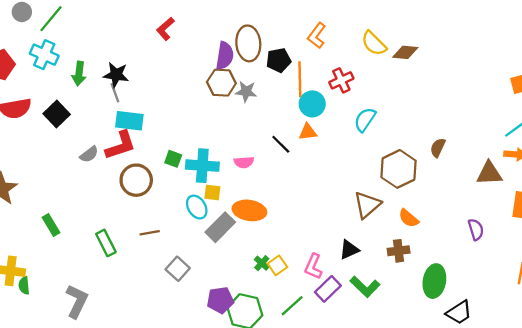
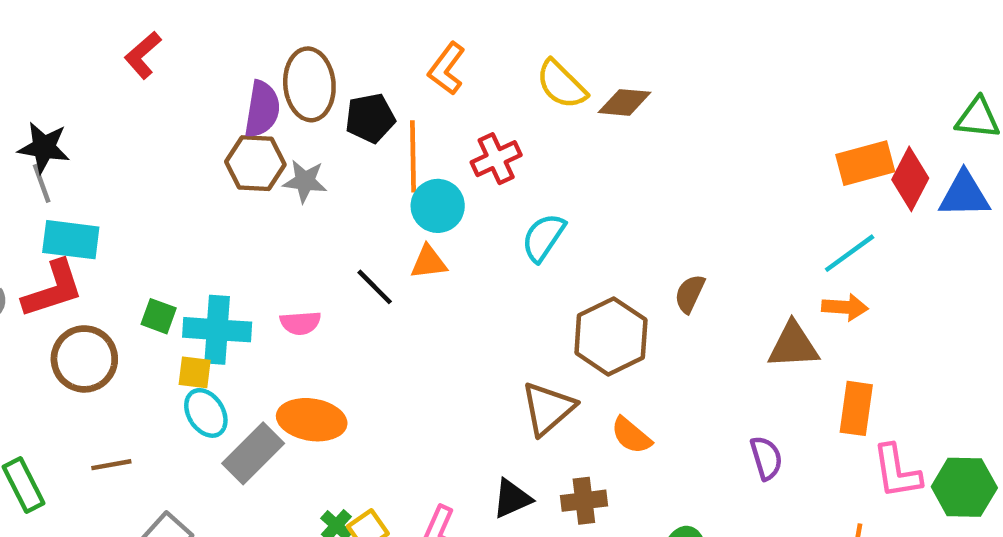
yellow square: (212, 192) -> (195, 372), moved
brown cross: (399, 251) -> (584, 501), moved

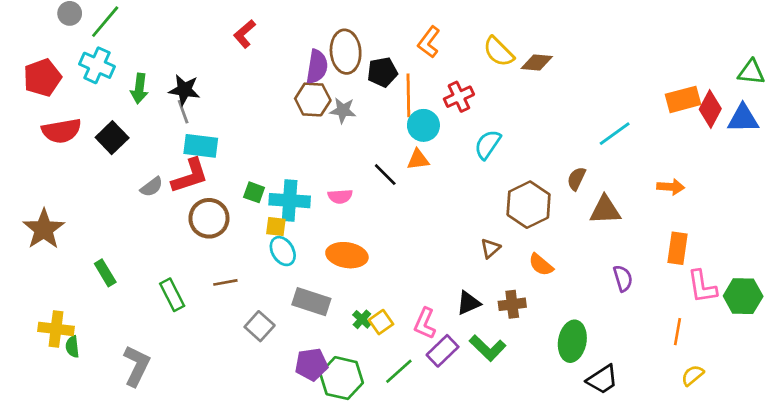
cyan line: (850, 253) -> (615, 134), moved
brown triangle: (793, 345) -> (605, 210), moved
brown triangle: (548, 408) -> (490, 248), size x0.6
gray rectangle: (253, 453) -> (311, 302), moved, turned 63

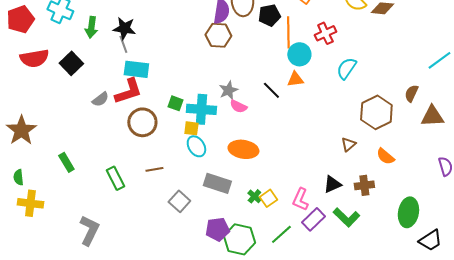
gray star: (343, 110) -> (228, 90), moved, turned -30
pink semicircle: (340, 196) -> (238, 106), turned 30
green semicircle: (72, 347) -> (18, 177), moved

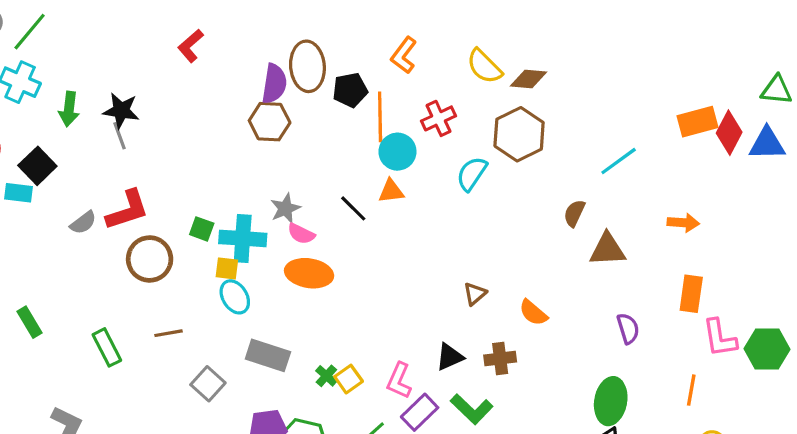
cyan rectangle: (136, 69) -> (18, 193), moved, size x0.7
brown hexagon: (376, 112) -> (519, 134), moved
orange ellipse: (243, 149) -> (309, 273), moved
green ellipse: (408, 212) -> (611, 401), moved

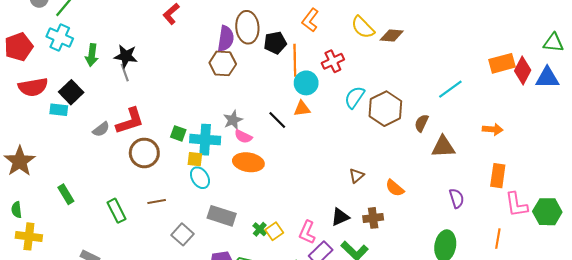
brown hexagon: (519, 134) -> (385, 109), moved

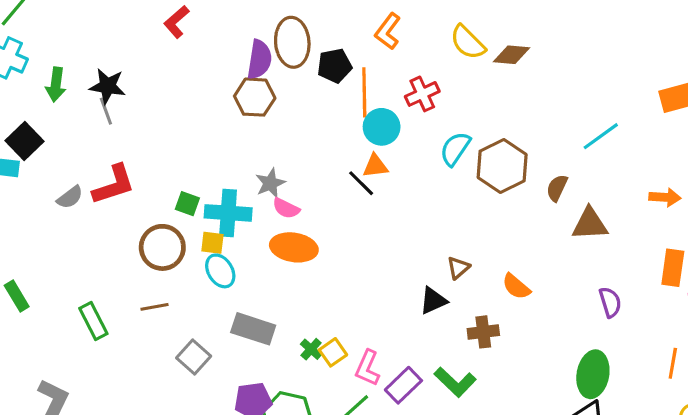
black line: (277, 120) -> (361, 183), moved
brown circle: (144, 153) -> (162, 247), moved
black triangle: (340, 217) -> (433, 301), moved
pink L-shape: (307, 232) -> (367, 368), moved

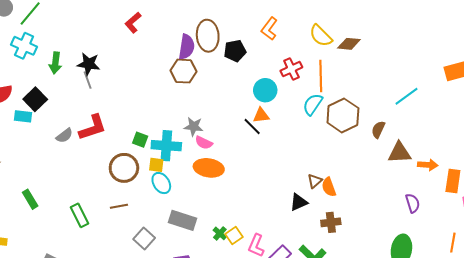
orange line: (364, 92) -> (321, 76), moved
gray star: (270, 183) -> (194, 127), turned 30
orange arrow: (665, 197) -> (428, 165), moved
orange semicircle: (516, 287) -> (329, 187), moved, turned 30

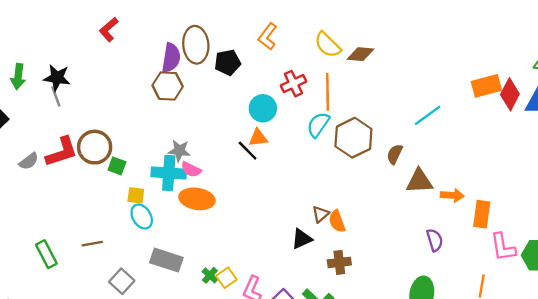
cyan cross: (166, 146) -> (169, 173), moved
brown circle: (124, 168) -> (95, 147), moved

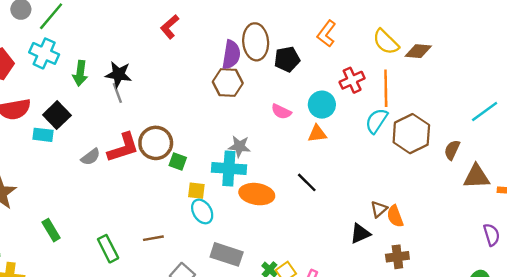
black line: (248, 151) -> (307, 182), moved
pink semicircle: (191, 169) -> (281, 112), moved

